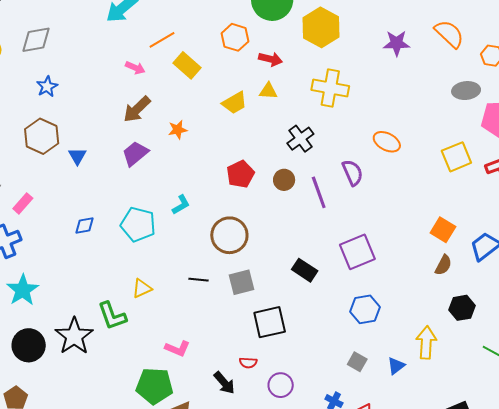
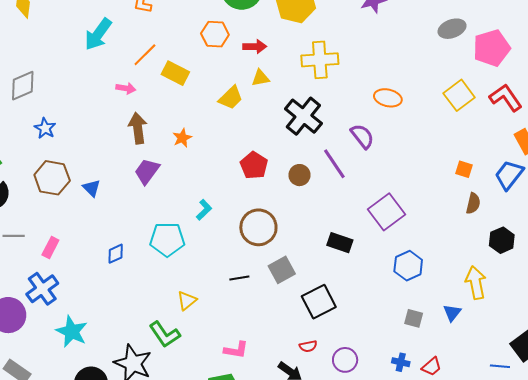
brown arrow: (137, 109) -> (138, 128), turned 140
black cross: (300, 139) -> (303, 116), size x1.4
brown circle: (284, 180) -> (299, 175), moved
orange square: (443, 230) -> (464, 169), size x0.7

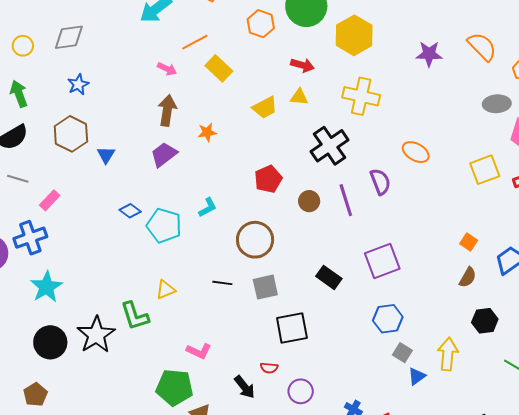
orange hexagon: (215, 34) -> (261, 24), moved
blue diamond: (116, 254) -> (130, 211), moved, turned 45
gray square: (414, 318) -> (402, 353), moved

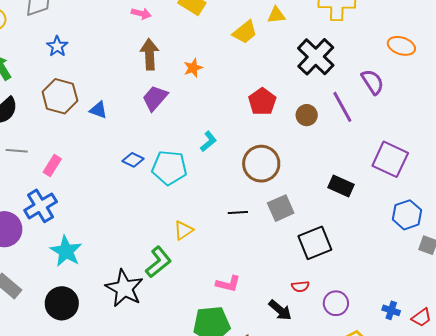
blue triangle: (106, 155) -> (98, 110), turned -30
purple square: (382, 261) -> (390, 159), turned -33
green L-shape: (135, 316) -> (158, 262), turned -100
black circle: (50, 342) -> (62, 303), moved

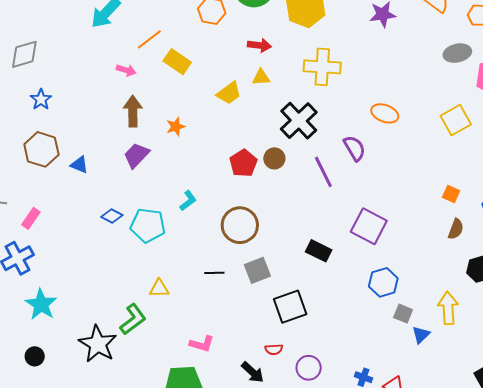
brown circle: (307, 115) -> (274, 158), moved
yellow triangle: (183, 230) -> (159, 288), turned 30
black circle: (62, 303) -> (35, 356), size x0.6

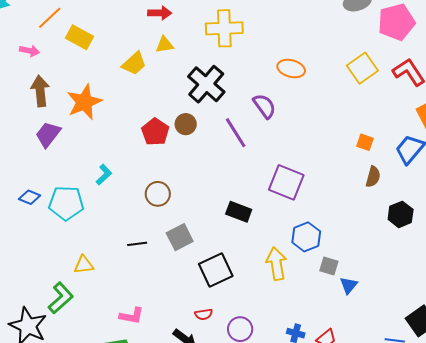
orange star: (176, 127) -> (84, 102), size x1.8
brown circle: (240, 225) -> (158, 194), size x0.7
yellow arrow: (448, 308) -> (276, 264), moved

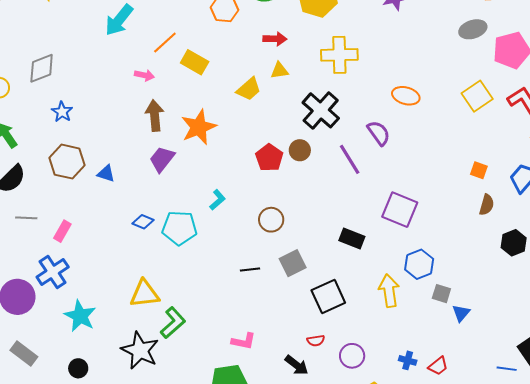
yellow triangle: (84, 265) -> (145, 294), moved, size x1.5

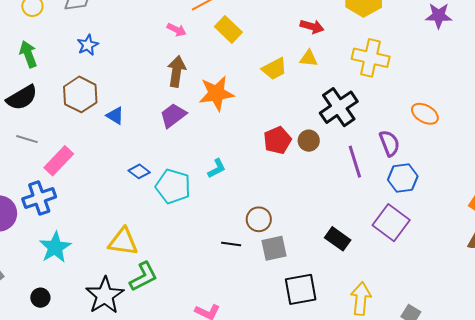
brown circle: (271, 220) -> (259, 219), moved
pink rectangle: (62, 231) -> (59, 161), size x1.4
blue hexagon: (419, 264) -> (403, 178), moved

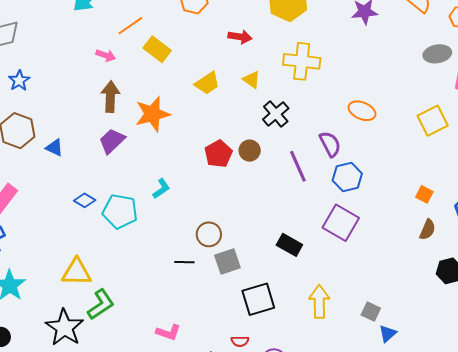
yellow triangle: (309, 58) -> (252, 80), moved, turned 36
black cross: (339, 107) -> (276, 114), size x0.7

